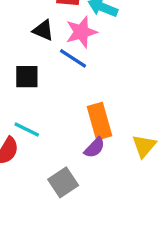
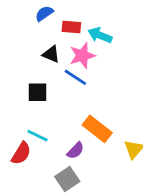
orange rectangle: (99, 121) -> (97, 129), turned -36
purple semicircle: (95, 148) -> (75, 151), moved

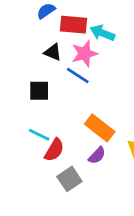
red rectangle: (71, 27) -> (74, 25), size x1.4
purple semicircle: (75, 151) -> (97, 155), moved
red semicircle: (21, 153) -> (54, 150), moved

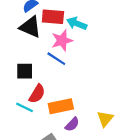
black triangle: (53, 52) -> (30, 27), moved, size x1.5
orange rectangle: (100, 128) -> (61, 106), moved, turned -50
red semicircle: (54, 150) -> (37, 94), moved

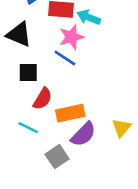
black triangle: (30, 27) -> (19, 34), moved
cyan line: (25, 107) -> (28, 128), moved
purple semicircle: (72, 124) -> (83, 134), size x1.5

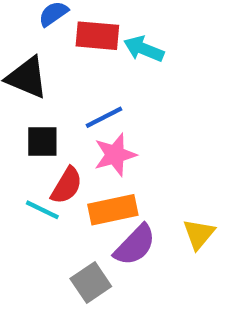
pink star: (72, 37) -> (115, 155), moved
blue line: (65, 58) -> (104, 117), turned -60
cyan line: (28, 128) -> (42, 210), moved

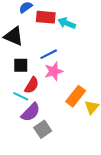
orange rectangle: (113, 210) -> (76, 96), moved, turned -40
purple semicircle: (135, 245) -> (31, 112), moved

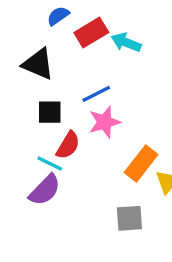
red rectangle: (46, 17) -> (91, 32), turned -36
purple semicircle: (31, 112) -> (45, 190), moved
gray square: (43, 129) -> (129, 218), moved, turned 30

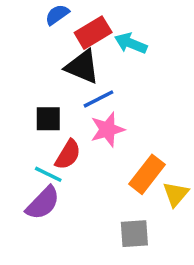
black triangle: (38, 64) -> (82, 67), moved

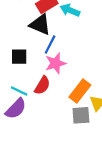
blue line: (98, 99) -> (50, 45), turned -36
red semicircle: (68, 155) -> (42, 85), moved
gray square: (134, 234) -> (81, 115), moved

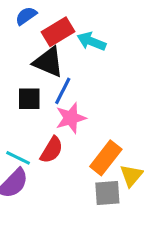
black square: (19, 57) -> (29, 99), moved

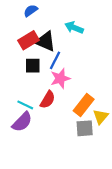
red rectangle: (58, 32) -> (29, 40), moved

